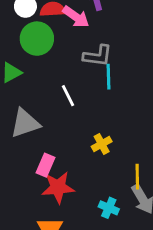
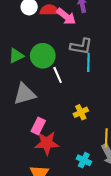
green circle: (37, 39) -> (43, 56), moved

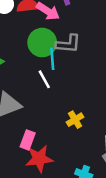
green circle: (43, 56) -> (42, 43), moved
cyan line: (88, 62) -> (52, 59), moved

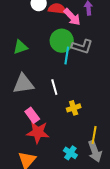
white line: (44, 79) -> (54, 87), moved
pink rectangle: (28, 140) -> (32, 115), turned -70

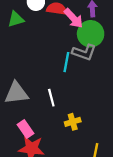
green circle: (62, 41) -> (91, 34), moved
green triangle: (20, 47) -> (16, 19), moved

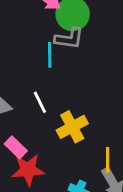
yellow cross: (73, 122) -> (72, 127), size x1.5

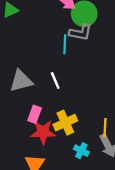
yellow cross: (72, 127) -> (65, 123), moved
pink rectangle: (16, 147) -> (35, 114), turned 63

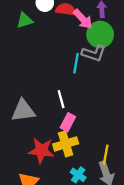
gray triangle: (21, 81) -> (23, 111), moved
pink rectangle: (35, 114) -> (68, 122), moved

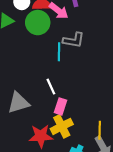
green circle: (100, 35) -> (38, 23), moved

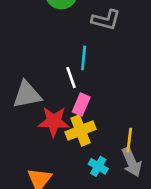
cyan line: (59, 52) -> (84, 58), moved
red star: (41, 136) -> (54, 122), moved

